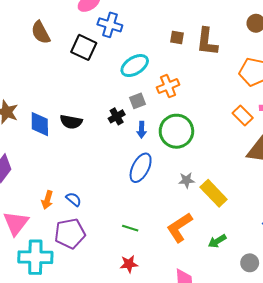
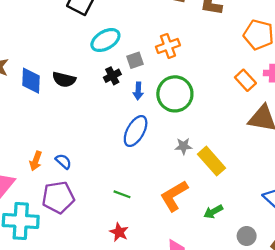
cyan ellipse: (135, 66) -> (105, 40), moved
red star: (129, 264) -> (119, 232), turned 30

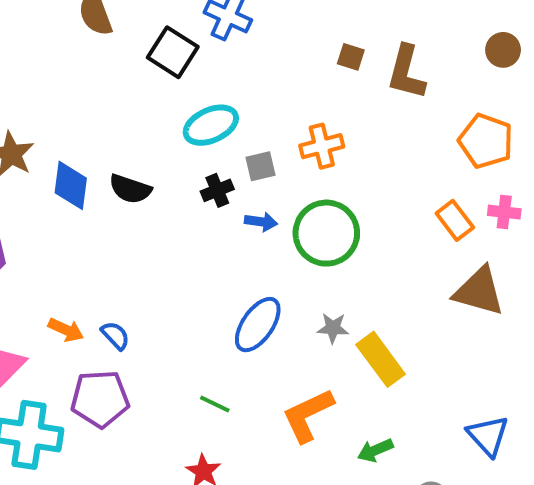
blue arrow: (138, 91) -> (261, 222), turned -91
blue ellipse: (136, 131) -> (258, 325), moved
orange arrow: (36, 161) -> (66, 330), turned -90

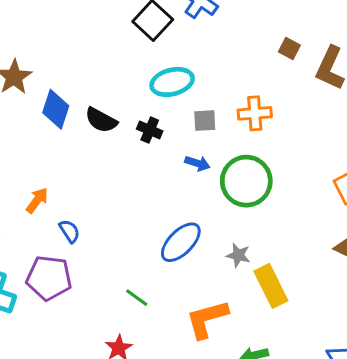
black cross: (217, 190) -> (150, 130), moved, turned 35
orange arrow: (66, 330) -> (37, 200), moved, turned -88

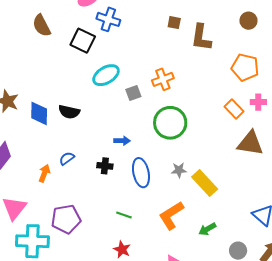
brown square: (289, 49) -> (174, 23), moved
black cross: (150, 130) -> (105, 166), moved
blue arrow: (197, 163) -> (122, 141), moved
blue semicircle: (70, 231) -> (67, 158), moved, turned -77
blue ellipse: (181, 242) -> (141, 173), turned -40

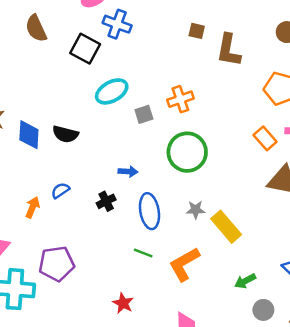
black cross: (105, 166) -> (106, 201), turned -35
green line: (124, 215) -> (143, 253), moved
green arrow: (207, 229) -> (245, 281), moved

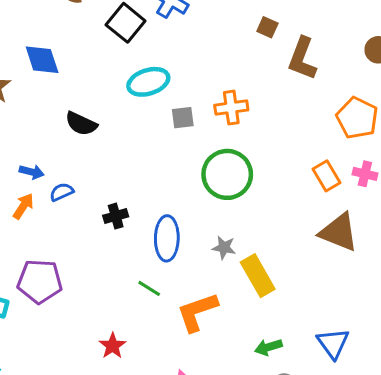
blue diamond: (29, 135) -> (42, 60), moved, turned -32
blue arrow: (128, 172) -> (32, 172), moved

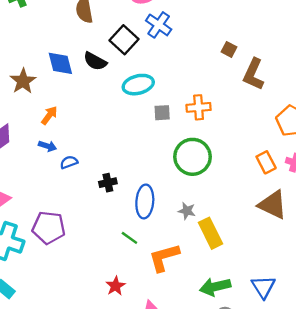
black semicircle: (81, 124) -> (95, 61), moved
orange arrow: (23, 206) -> (49, 115), moved
red star: (112, 346) -> (116, 286), moved
green arrow: (268, 347) -> (215, 287), size x1.5

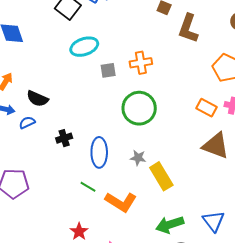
black semicircle: (95, 61) -> (37, 99), moved
orange rectangle: (266, 162) -> (206, 108), turned -30
orange L-shape: (164, 257) -> (121, 202), turned -128

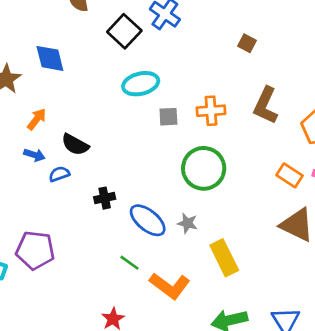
brown L-shape: (188, 28) -> (266, 105), moved
blue ellipse: (99, 152) -> (148, 220), turned -56
gray star: (138, 158) -> (187, 223), moved

